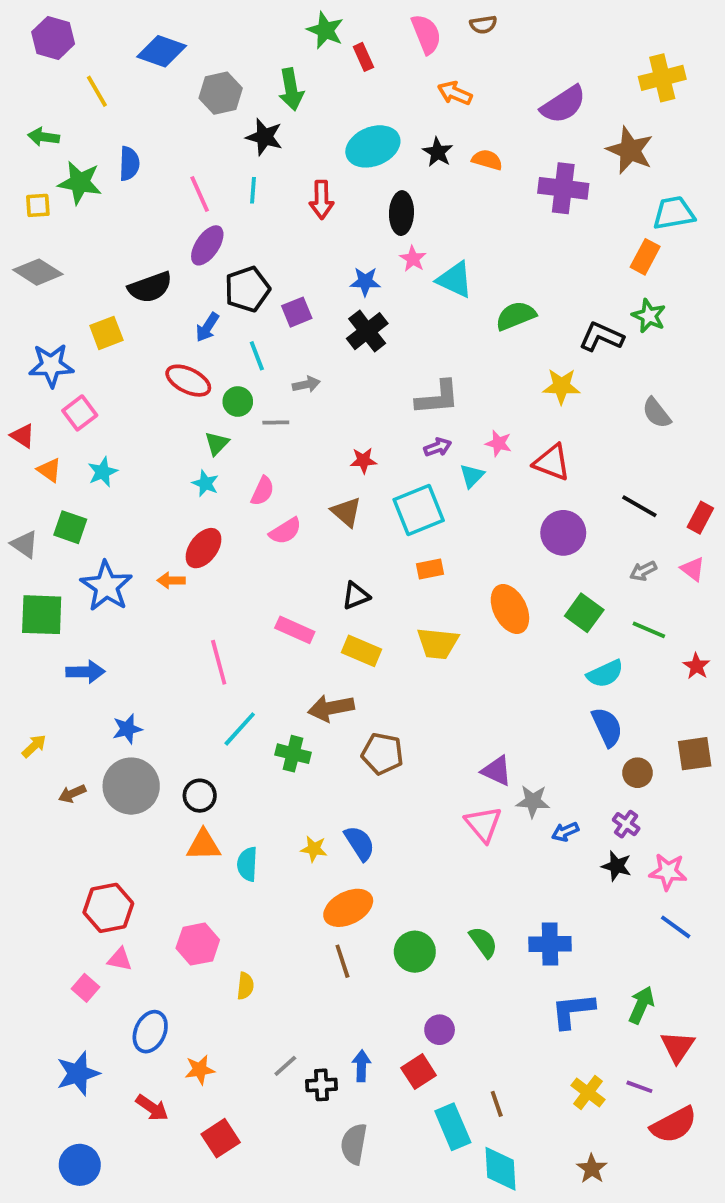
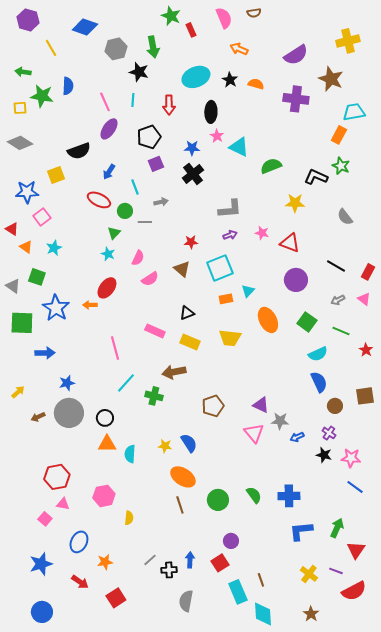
black pentagon: (247, 289) -> (149, 137), moved
cyan triangle: (472, 476) -> (248, 291), moved
brown pentagon: (382, 754) -> (213, 406), moved, turned -30
orange ellipse: (348, 908) -> (183, 477), turned 60

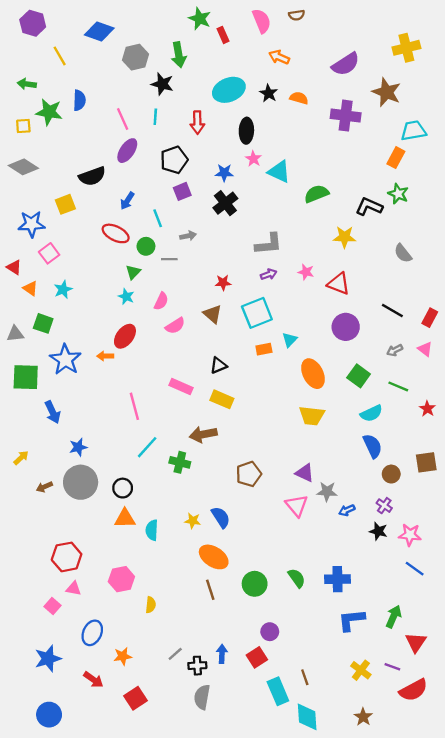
gray triangle: (13, 286) -> (15, 334), turned -42
yellow trapezoid: (230, 338) -> (312, 416), moved
blue arrow: (45, 353) -> (53, 412), turned 66
gray semicircle: (186, 601) -> (202, 697), moved

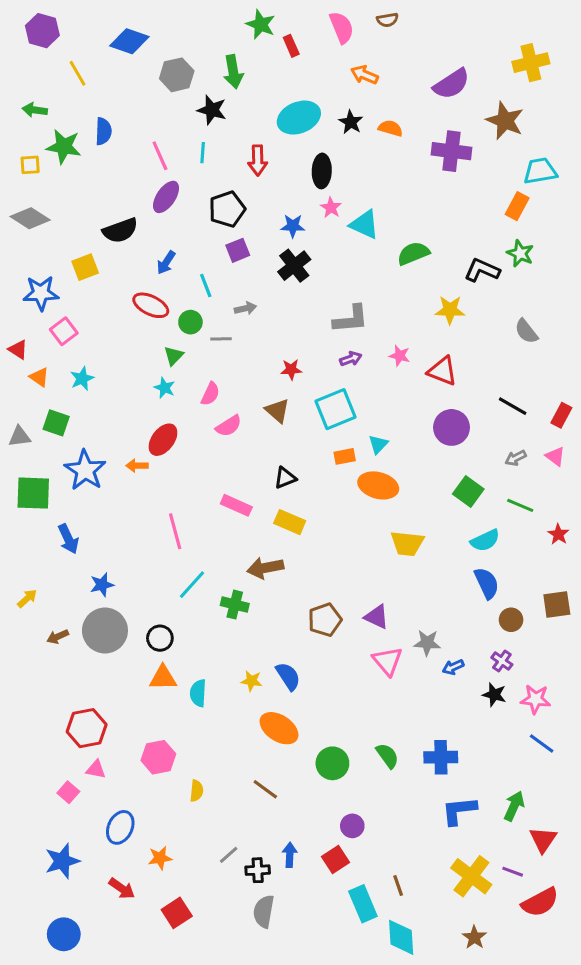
orange ellipse: (313, 374) -> (378, 485), moved, turned -48
purple triangle: (305, 473) -> (377, 617), moved
brown line: (210, 590) -> (265, 789), moved, turned -36
yellow cross: (361, 670) -> (471, 876), size x1.5

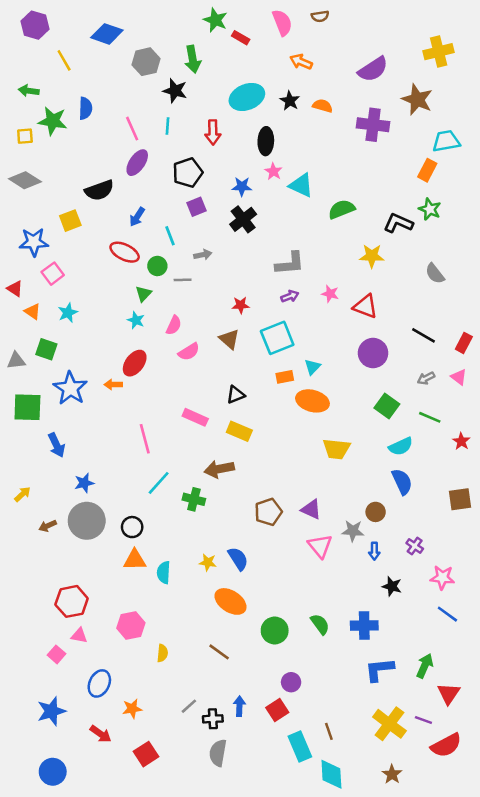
red rectangle: (291, 46) -> (241, 38), turned -36
brown circle: (511, 620) -> (376, 512), moved
blue arrow: (453, 667) -> (374, 551), turned -66
black star: (494, 695) -> (392, 586), moved

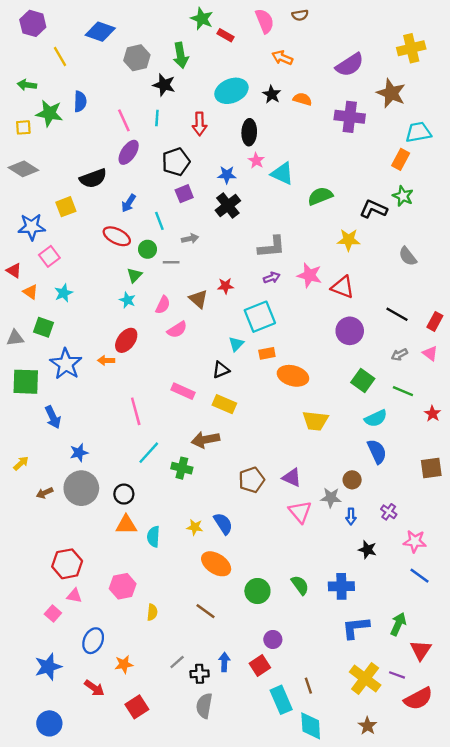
pink star: (330, 294) -> (310, 275), size x1.5
brown triangle: (229, 339) -> (198, 299), moved
cyan triangle: (312, 367) -> (236, 344), moved

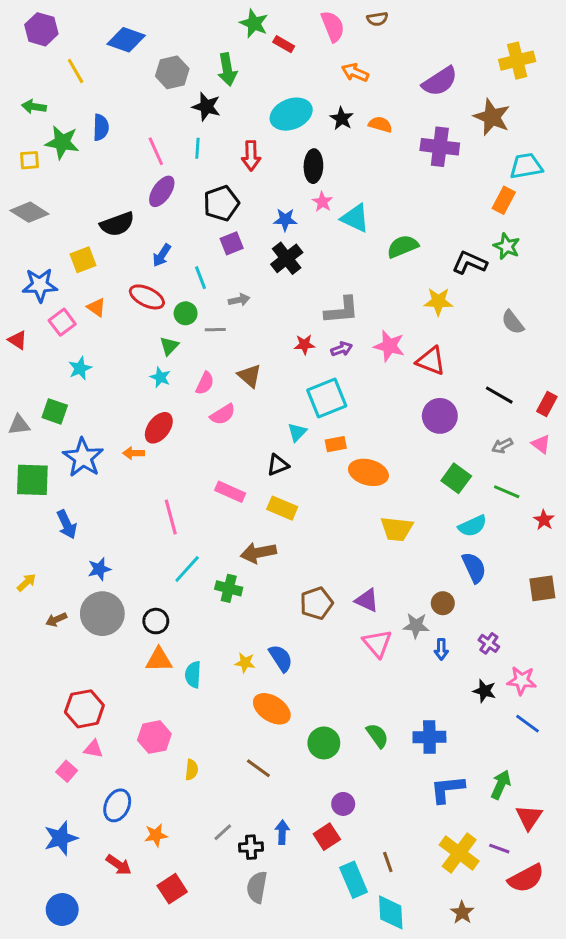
red star: (226, 286) -> (305, 345), moved
orange triangle: (30, 292) -> (96, 307), moved
black star: (367, 550) -> (484, 691), moved

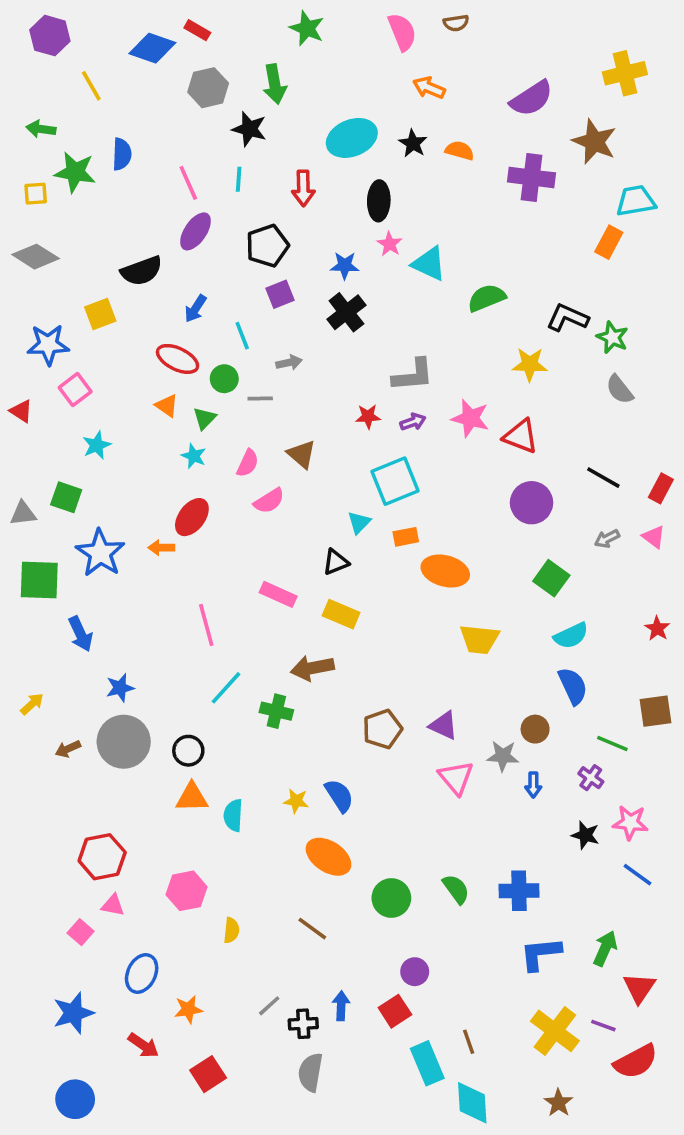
red rectangle: (284, 44) -> (197, 30), moved
green star: (507, 246) -> (612, 337), moved
orange triangle: (96, 307) -> (167, 406), moved
green line: (507, 492) -> (612, 743), moved

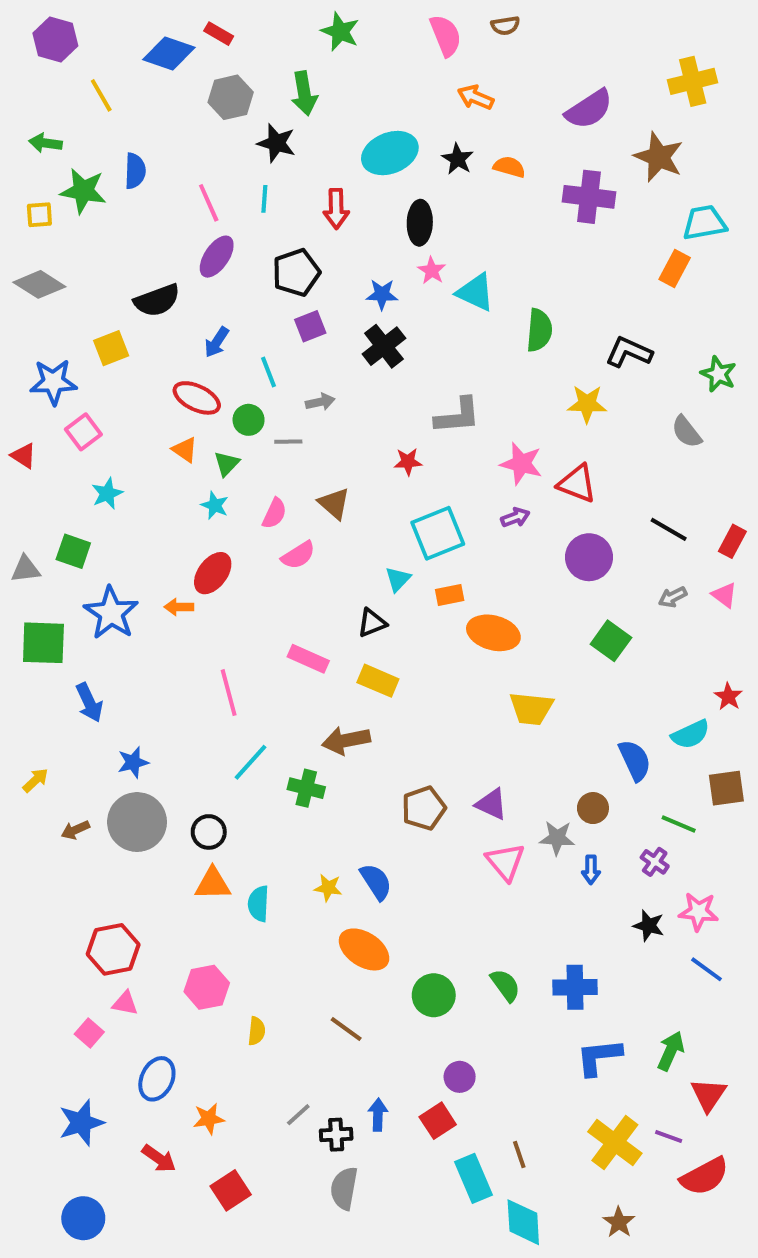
green semicircle: (487, 298) -> (539, 330), turned 117
green star: (612, 337) -> (718, 374), moved
purple arrow: (413, 422) -> (515, 517), moved
cyan semicircle: (571, 636) -> (691, 734), moved

